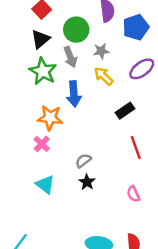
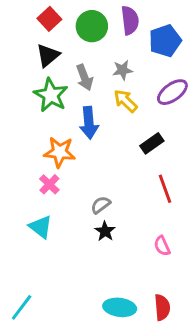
green circle: (76, 30) -> (92, 26), moved
cyan triangle: (45, 184) -> (41, 227), moved

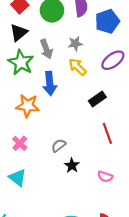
pink cross: (49, 184) -> (20, 143), moved
cyan triangle: (41, 227) -> (18, 178), moved
black star: (105, 231) -> (72, 166), moved
pink semicircle: (162, 246) -> (105, 177), turned -48

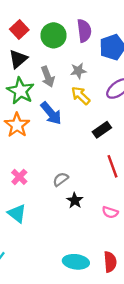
blue arrow: (50, 83) -> (51, 113), turned -35
orange star: (28, 106) -> (17, 125), moved, turned 30

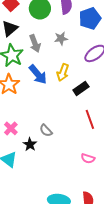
yellow arrow: (81, 96) -> (63, 72), moved, turned -114
gray semicircle: (61, 179) -> (46, 130), turned -96
black star: (75, 200) -> (30, 144), moved

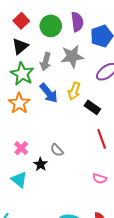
gray star: (61, 38) -> (72, 56), size x1.6
gray arrow: (35, 43) -> (46, 62), turned 36
black rectangle: (81, 88) -> (92, 107), turned 70

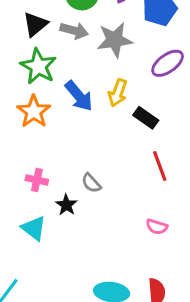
gray arrow: (46, 62) -> (74, 31), moved, turned -90
pink cross: (21, 148) -> (37, 180), turned -32

